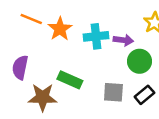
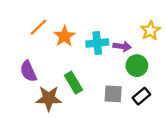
orange line: (31, 19) -> (38, 27), turned -66
purple semicircle: (20, 67) -> (28, 71), turned -35
green rectangle: (70, 80) -> (74, 83), turned 35

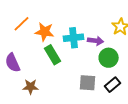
orange star: (64, 36) -> (45, 32), turned -30
green rectangle: (74, 83) -> (53, 55), moved
brown star: (49, 98) -> (31, 87), size x0.7

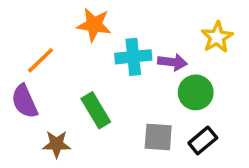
orange line: (22, 24) -> (41, 60), moved
orange star: (45, 32) -> (94, 25), moved
green rectangle: (53, 55) -> (96, 110), moved

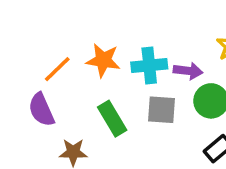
orange star: (94, 25) -> (103, 60), moved
gray square: (158, 137) -> (162, 110), moved

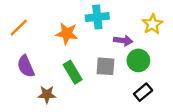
cyan cross: (149, 66) -> (97, 17), moved
orange line: (57, 69) -> (19, 28), moved

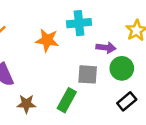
green rectangle: (73, 72) -> (67, 100), moved, turned 60

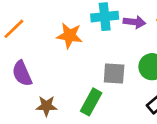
purple arrow: (106, 48) -> (134, 22), moved

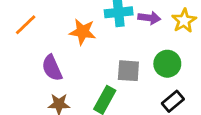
purple semicircle: (22, 73) -> (52, 68), moved

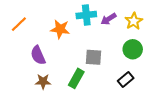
purple arrow: (149, 18) -> (109, 19), turned 140
green circle: (167, 64) -> (133, 49), moved

